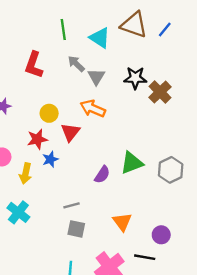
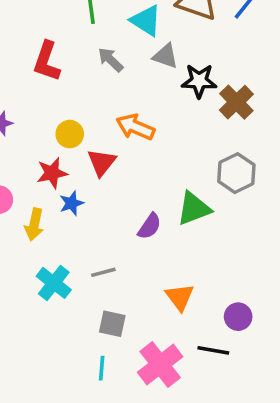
gray triangle: (96, 77) -> (165, 56), moved, turned -42
gray hexagon: (171, 170) -> (236, 173), moved
cyan cross: (18, 212) -> (54, 283), moved
gray square: (76, 229) -> (112, 324), moved

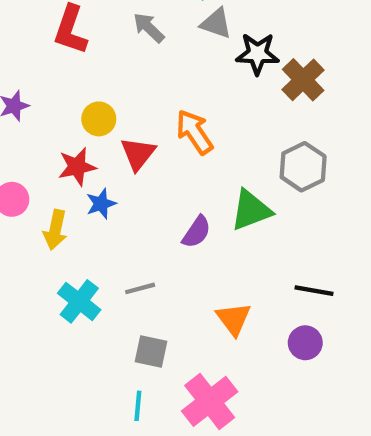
orange arrow: (135, 127) -> (194, 132), moved, turned 33
black line: (213, 350) -> (314, 291), moved

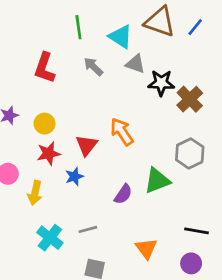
yellow circle: (99, 119) -> (44, 124), moved
blue star: (101, 204) -> (74, 177), moved

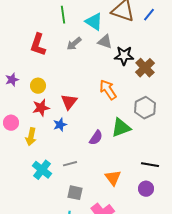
gray arrow: (93, 67) -> (74, 44), turned -84
orange arrow: (122, 132) -> (108, 90), moved

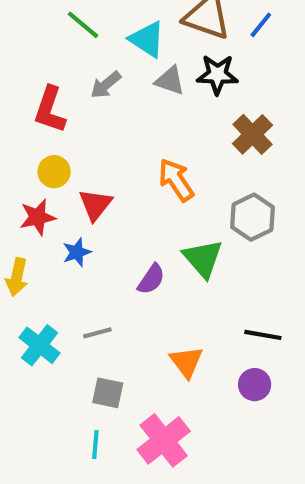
green line: (63, 15) -> (83, 25), turned -42
red L-shape: (38, 45) -> (50, 110), moved
black star: (124, 56) -> (217, 74), moved
yellow circle: (38, 86) -> (54, 172), moved
green triangle: (121, 128) -> (203, 258), turned -50

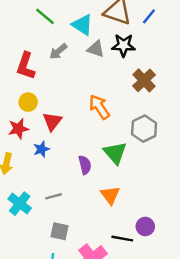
purple semicircle: (151, 279) -> (85, 165), turned -48
black line: (263, 335) -> (122, 239), moved
orange triangle: (186, 362) -> (110, 195), moved

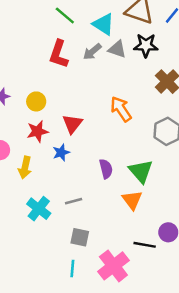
gray arrow: (58, 51) -> (92, 52), moved
red L-shape: (26, 66) -> (59, 54), moved
yellow circle: (28, 102) -> (36, 101), moved
green triangle: (115, 153) -> (141, 171), moved

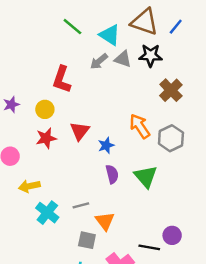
red L-shape: (59, 54) -> (62, 79), moved
orange arrow: (121, 109) -> (140, 126), moved
blue star: (61, 153) -> (106, 145), moved
yellow arrow: (25, 168) -> (29, 186), moved, turned 66
orange triangle: (132, 200) -> (105, 221), moved

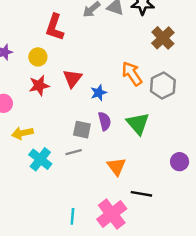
orange triangle: (105, 221) -> (116, 166), moved
purple circle: (172, 235) -> (180, 162), moved
gray square: (87, 240) -> (82, 130), moved

